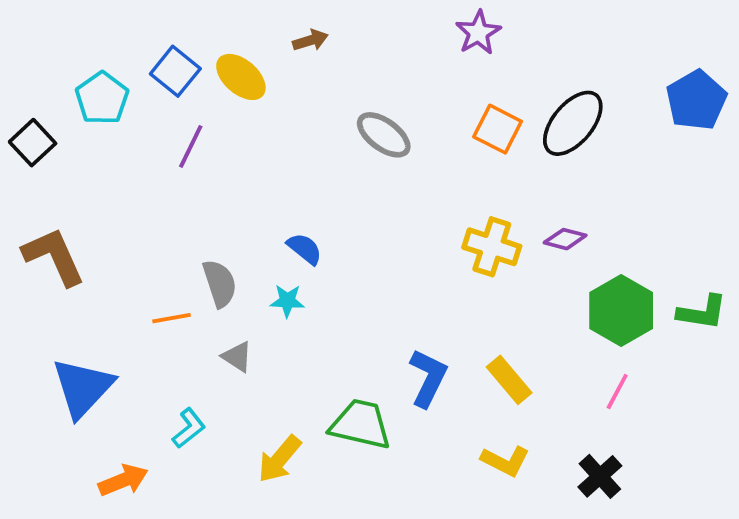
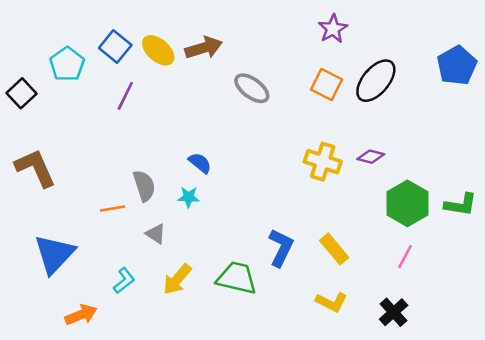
purple star: (478, 33) -> (333, 29), moved
brown arrow: (310, 40) -> (204, 48), moved, size x1.6
yellow arrow: (280, 459) -> (177, 279), moved

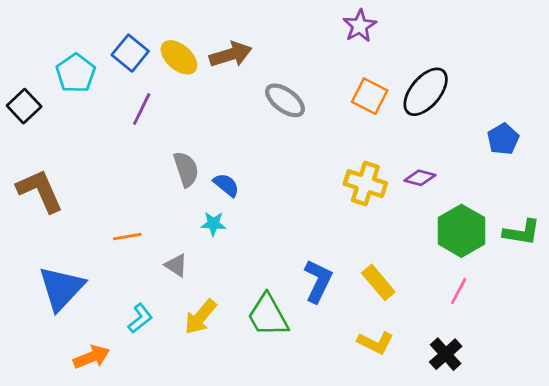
purple star: (333, 29) -> (360, 26), moved
blue pentagon: (457, 65) -> (503, 139), moved, size x0.7
gray semicircle: (144, 186) -> (186, 169), moved
green trapezoid: (237, 278) -> (268, 315), turned -132

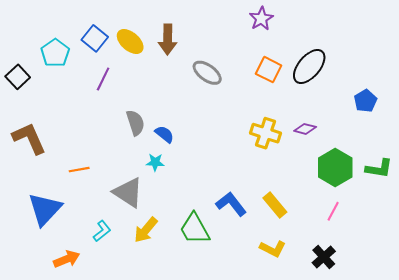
brown arrow: (231, 54) -> (168, 39), turned 108
orange line: (127, 237) -> (79, 170), moved
gray triangle: (176, 265) -> (128, 192), size x1.8
blue L-shape: (318, 281) -> (231, 204), turned -64

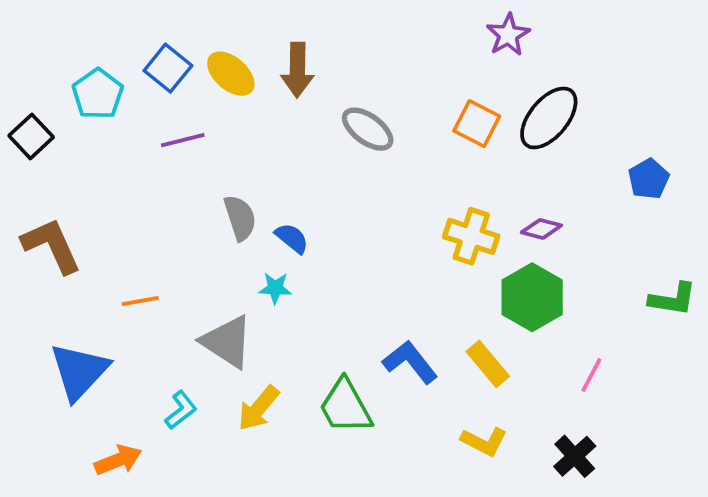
purple star: (261, 19) -> (508, 35), moved
purple line: (103, 79) -> (183, 140), turned 50
green hexagon: (335, 167) -> (532, 297), moved

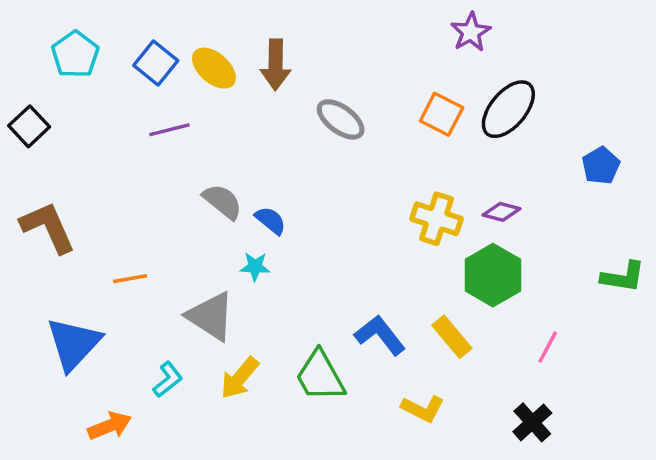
cyan pentagon: (98, 94) -> (75, 54), moved
gray semicircle: (240, 218) -> (223, 202), turned -33
yellow L-shape: (484, 442) -> (423, 409), moved

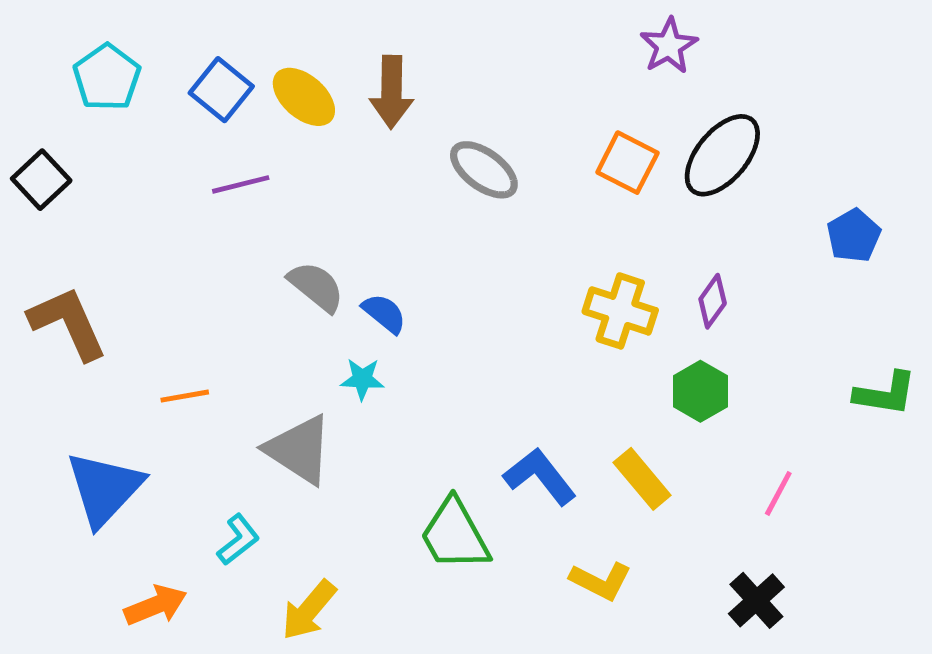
purple diamond: (502, 212) -> (713, 301), turned -69
green hexagon: (493, 275) -> (700, 391), size x0.7
yellow arrow: (240, 378) -> (309, 610), moved

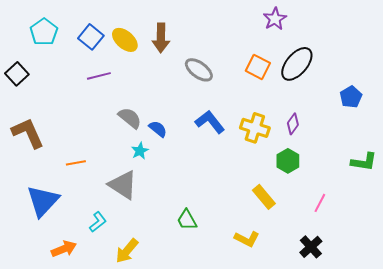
cyan star: (362, 379) -> (140, 151), moved, turned -30
blue L-shape: (540, 476) -> (210, 122), moved
green trapezoid: (455, 535) -> (187, 220), size x0.7

